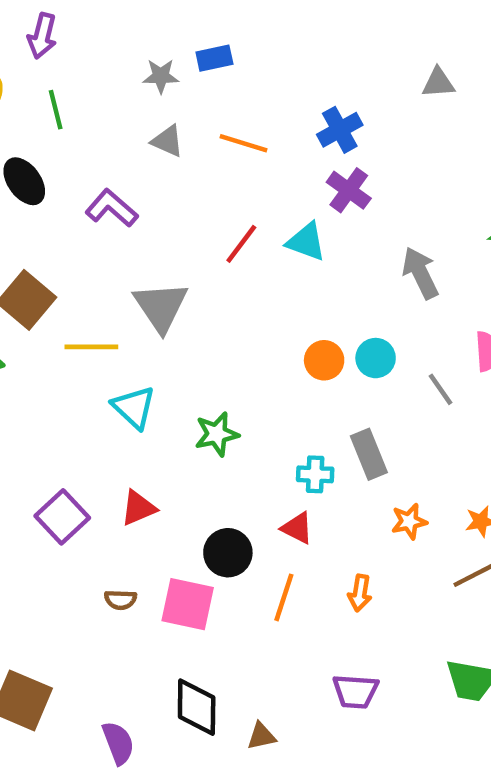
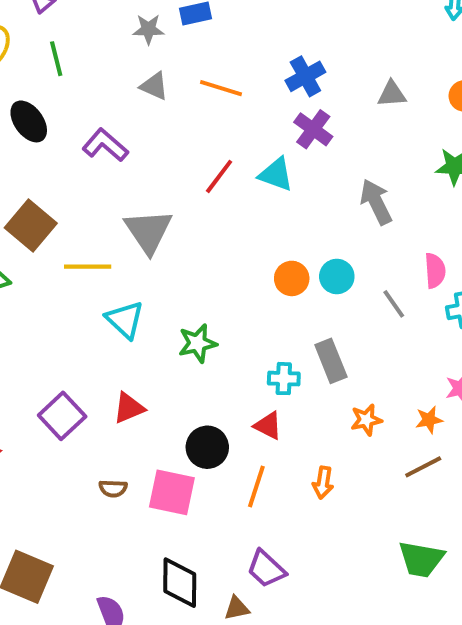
gray triangle: (438, 83) -> (392, 94), moved
purple trapezoid: (355, 691) -> (266, 569), moved, turned 39

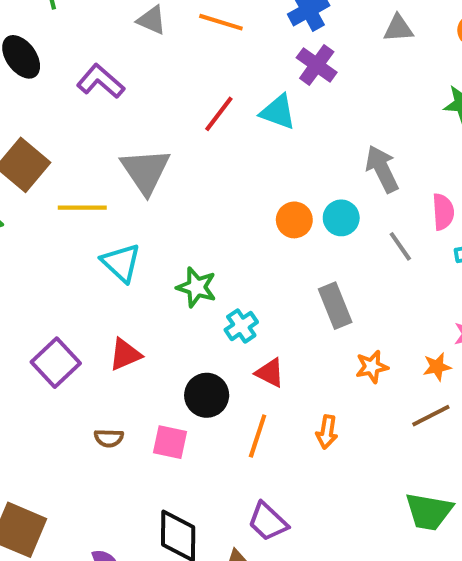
gray arrow: (376, 202) -> (382, 169), moved
green star: (197, 343) -> (196, 287), turned 30
cyan cross: (284, 379) -> (241, 326), moved, turned -36
pink square: (172, 492) -> (170, 442), size x0.7

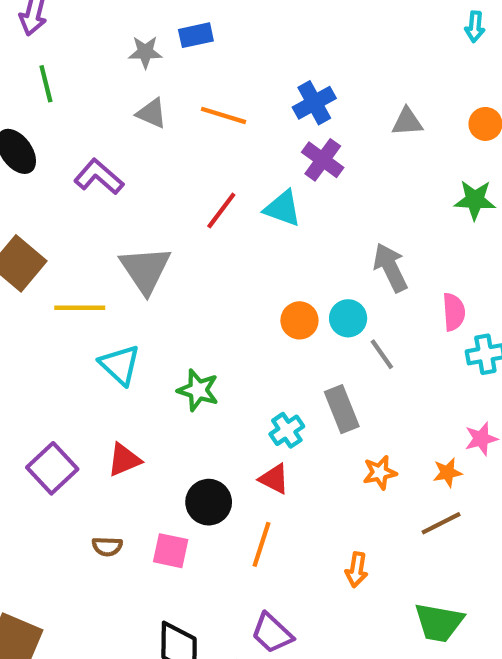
gray line: (400, 246) -> (382, 354), moved
cyan cross: (241, 326) -> (287, 430), moved
orange arrow: (327, 432) -> (357, 570), moved

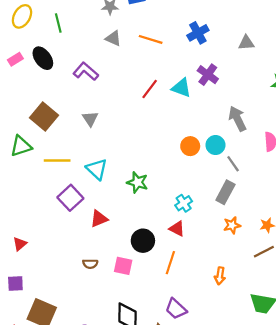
purple cross: (323, 160) -> (208, 75), moved
gray triangle: (145, 270) -> (90, 119), moved, size x0.6
yellow line: (80, 308) -> (57, 160), moved
gray rectangle: (342, 409) -> (225, 192), moved, turned 50
purple square: (52, 468) -> (70, 198), moved

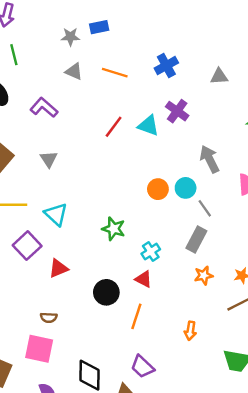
green star: (137, 182) -> (114, 229), moved
pink square: (123, 266) -> (39, 349), moved, size x1.4

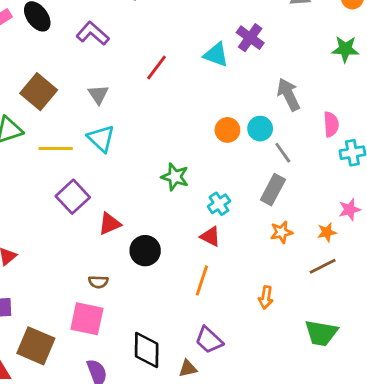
red line: (114, 127) -> (156, 68), moved
cyan triangle: (56, 214) -> (101, 138), moved
black circle: (106, 292) -> (145, 251), moved

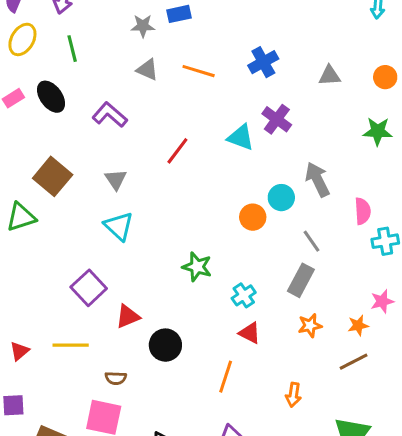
cyan circle: (260, 129) -> (281, 198), moved
yellow line: (56, 148) -> (71, 345), moved
red triangle: (210, 236) -> (250, 333), moved

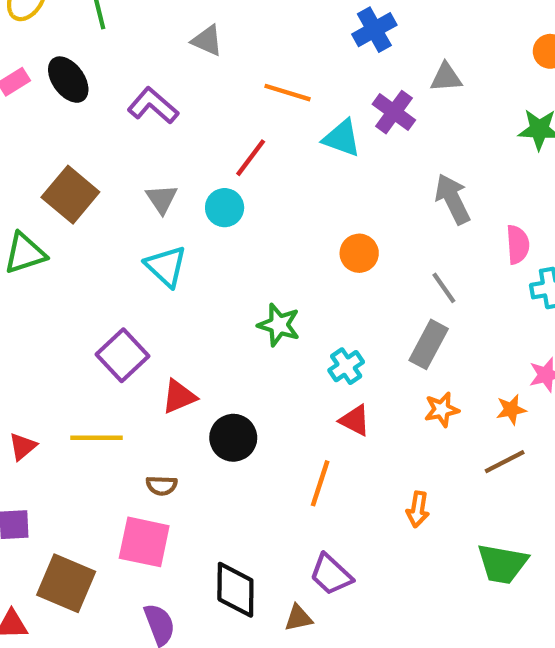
orange line: (199, 71) -> (288, 93), moved
gray triangle: (329, 76) -> (446, 77), moved
cyan circle: (281, 198) -> (225, 208), moved

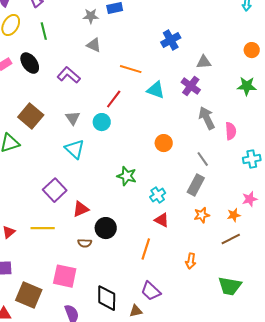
purple cross: (394, 112) -> (191, 86), moved
pink semicircle: (518, 245) -> (231, 131), moved
brown semicircle: (162, 486) -> (85, 243), moved

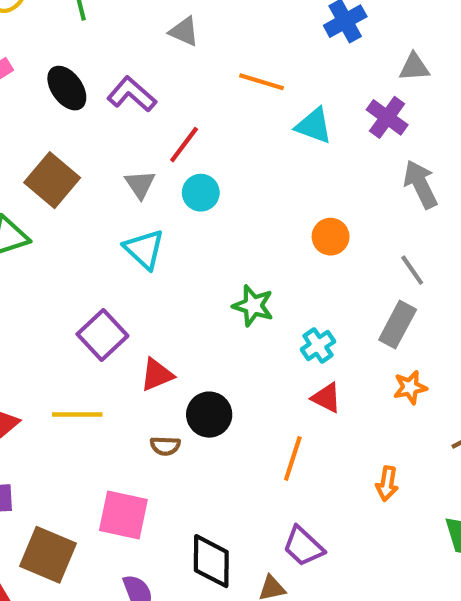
black ellipse: (30, 63) -> (67, 88), moved
red line: (114, 99) -> (184, 145), moved

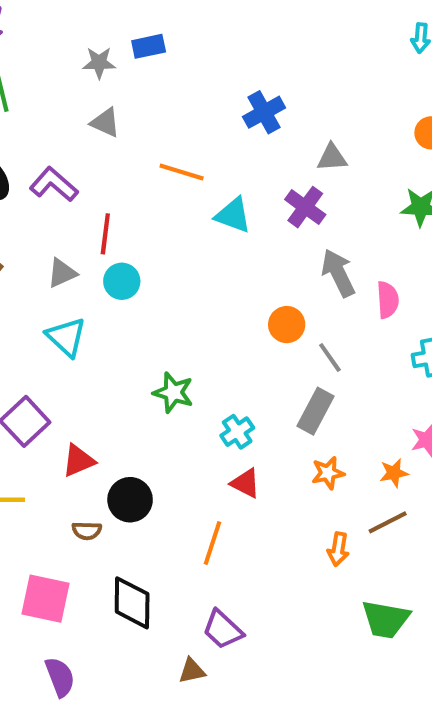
red line: (184, 145) -> (105, 234), turned -30
gray triangle: (140, 184) -> (62, 273), turned 40
orange circle: (331, 237) -> (287, 325), moved
orange arrow: (387, 484) -> (338, 549), moved
black diamond: (211, 561) -> (132, 603), moved

